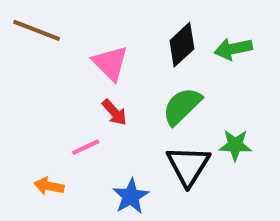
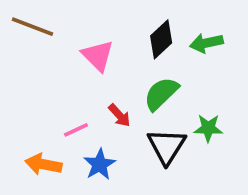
red arrow: (114, 112) -> (119, 115), moved
orange arrow: (49, 186) -> (43, 164), size x1.4
blue star: (131, 196) -> (100, 164), moved

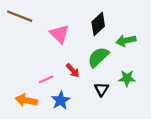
green arrow: (206, 43) -> (126, 41), moved
black triangle: (167, 146) -> (102, 89), size x0.6

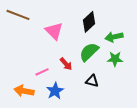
green star: (127, 78) -> (115, 59), moved
black triangle: (102, 89) -> (92, 81), turned -48

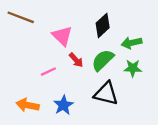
red arrow: (66, 64) -> (76, 60), moved
pink line: (42, 72) -> (48, 72), moved
black triangle: (92, 81) -> (106, 94), size x1.6

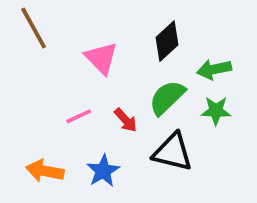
brown line: (21, 17) -> (34, 28), turned 40
red arrow: (76, 60) -> (126, 120), moved

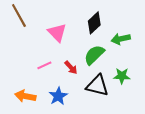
green star: (216, 111) -> (122, 76), moved

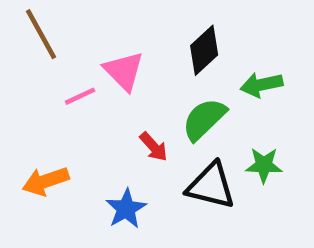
pink line: (44, 65) -> (80, 96), moved
orange arrow: (25, 96) -> (46, 181), moved, turned -30

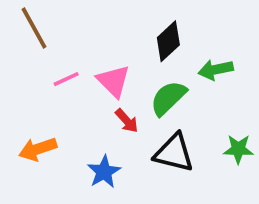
pink triangle: (124, 71) -> (113, 81), moved
green star: (264, 165) -> (238, 149), moved

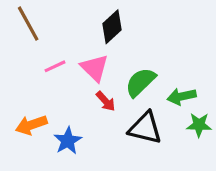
black diamond: (168, 41) -> (112, 27), moved
green arrow: (216, 70) -> (182, 96), moved
blue star: (104, 172) -> (68, 141), moved

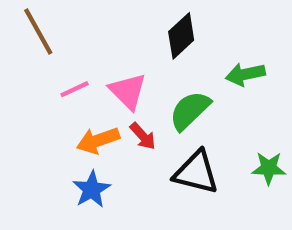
black diamond: (112, 27) -> (181, 36), moved
green arrow: (182, 96) -> (245, 74), moved
orange arrow: (31, 125) -> (98, 140), moved

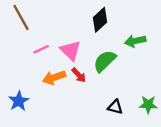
green star: (269, 168) -> (148, 105), moved
black triangle: (196, 172) -> (115, 107), moved, size x0.6
blue star: (92, 189) -> (19, 101), moved

